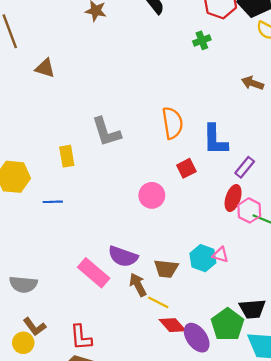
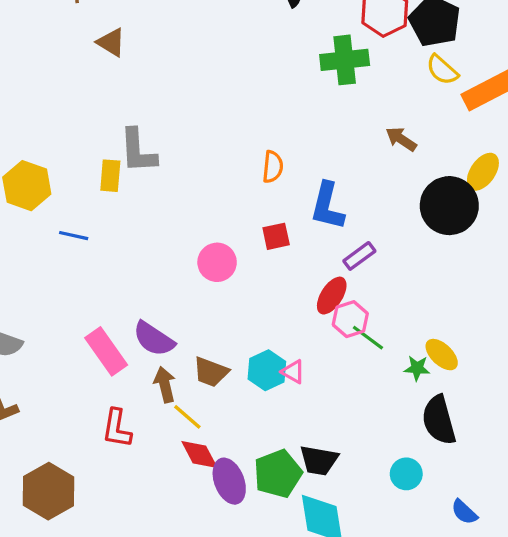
green cross: (202, 40) -> (345, 60), size x1.8
orange semicircle: (172, 123) -> (273, 167), size x0.7
gray L-shape: (106, 132) -> (138, 151), moved
red L-shape: (81, 337) -> (117, 428), moved

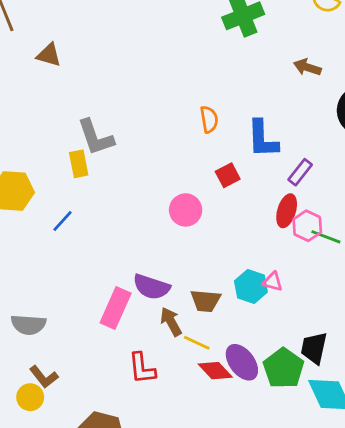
blue line: (74, 236) -> (63, 221), turned -45
pink rectangle: (106, 351) -> (116, 308), turned 75
black trapezoid: (319, 460) -> (314, 348), turned 108
purple ellipse: (229, 481) -> (242, 362), moved

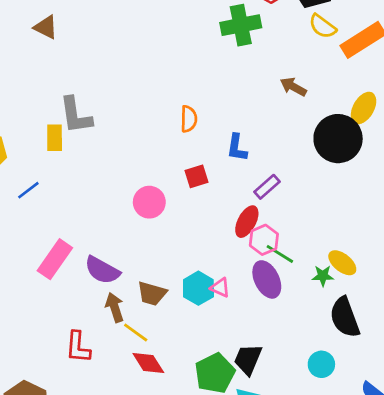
blue L-shape: (263, 139) -> (237, 148), size x0.7
pink rectangle: (116, 308) -> (55, 259), moved
purple ellipse: (242, 362) -> (267, 279), moved

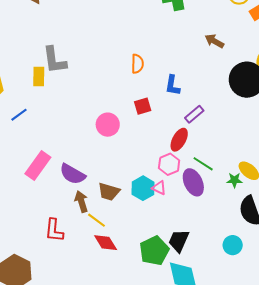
pink hexagon: (264, 240) -> (169, 164), moved

